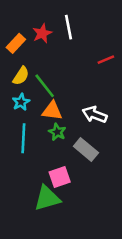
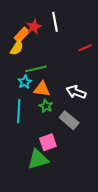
orange rectangle: (16, 43) -> (22, 35), moved
yellow semicircle: (21, 76) -> (17, 48), moved
green line: (45, 86) -> (36, 69), turned -65
cyan star: (21, 102) -> (25, 82), moved

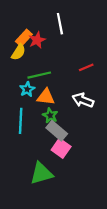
red star: (34, 27) -> (37, 40), moved
red line: (85, 48) -> (86, 67), moved
gray rectangle: (69, 120) -> (57, 131), moved
pink square: (48, 142) -> (61, 148), moved, turned -36

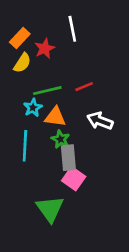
orange rectangle: (24, 38) -> (20, 38), moved
red line: (86, 67) -> (84, 87), moved
gray rectangle: (57, 131) -> (68, 158), turned 45
green triangle: (41, 173) -> (50, 209), turned -50

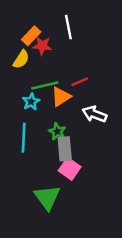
orange rectangle: (20, 38) -> (31, 36), moved
red star: (45, 48) -> (42, 46), turned 30
orange triangle: (55, 117) -> (61, 97), moved, turned -40

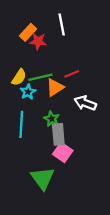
yellow semicircle: (21, 59) -> (19, 77), moved

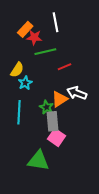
green line: (40, 77) -> (45, 52), moved
orange triangle: (55, 87) -> (60, 99), moved
green triangle: (43, 178) -> (38, 161), turned -45

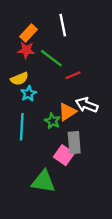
red star: (34, 37) -> (26, 50), moved
green line: (45, 52) -> (51, 58), turned 50
yellow semicircle: (17, 70) -> (19, 79), turned 35
gray rectangle: (52, 121) -> (74, 143), moved

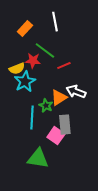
red star: (26, 50) -> (33, 61), moved
cyan star: (29, 94) -> (25, 82), size x1.5
cyan line: (22, 127) -> (32, 118), moved

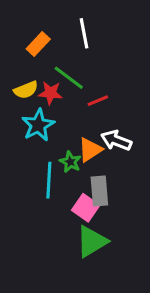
yellow semicircle: (17, 69) -> (26, 90), moved
green triangle: (38, 159) -> (92, 241), moved, turned -40

